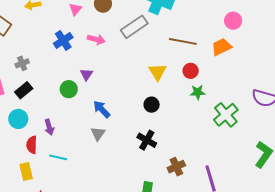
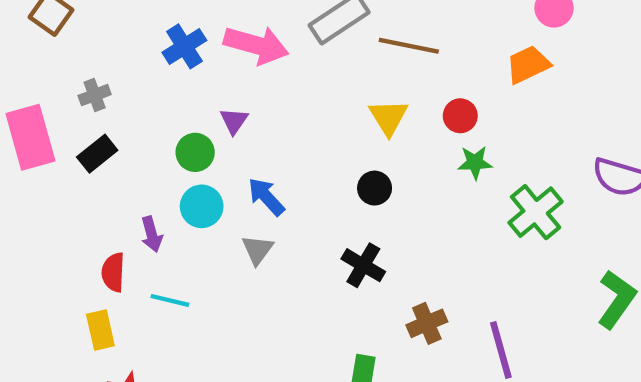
pink arrow: (96, 39) -> (256, 45), size x1.6
brown line: (183, 41) -> (409, 46), moved
cyan circle: (18, 119) -> (202, 206), moved

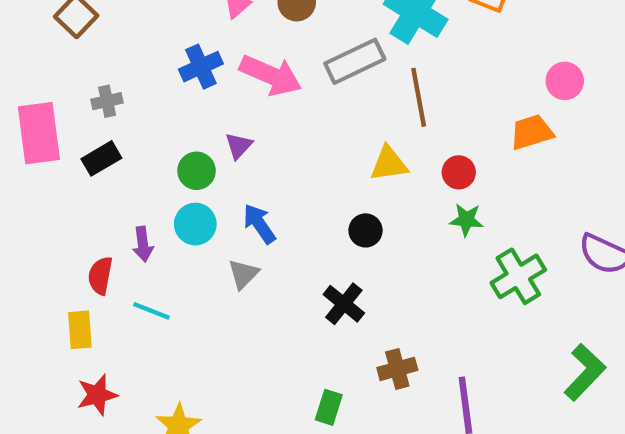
brown line: (409, 46) -> (419, 97), turned 60
yellow triangle: (388, 117) -> (389, 164), turned 45

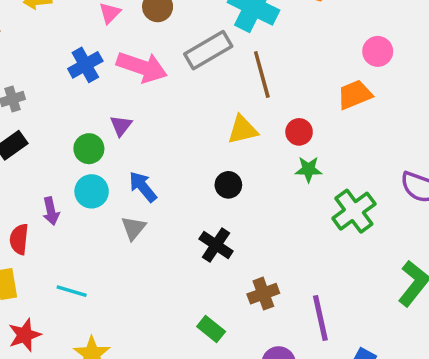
cyan line: (151, 311) -> (72, 291), moved
green rectangle: (329, 407) -> (211, 329), turned -64

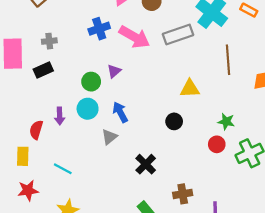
brown line: (262, 75) -> (228, 60), moved
red circle: (299, 132) -> (217, 144), moved
black cross: (216, 245) -> (146, 164), moved

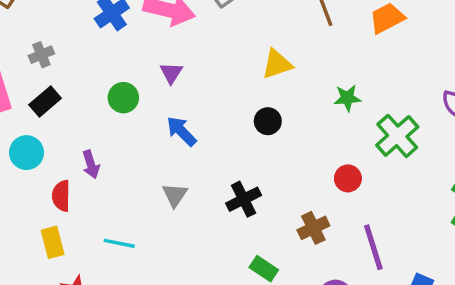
purple triangle: (114, 71) -> (171, 73), moved
cyan circle: (88, 109) -> (26, 153), moved
gray triangle: (109, 137) -> (175, 195), moved
red circle: (217, 144) -> (348, 178), moved
black cross: (146, 164) -> (244, 199), turned 35

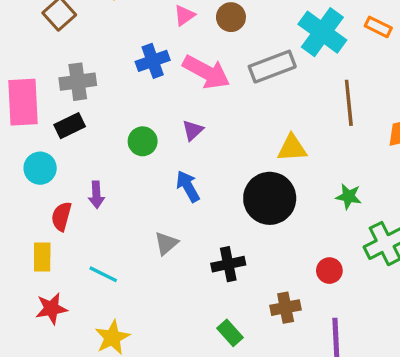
gray cross: (41, 55) -> (78, 82), size x1.5
black circle: (268, 121) -> (270, 198), size x2.0

